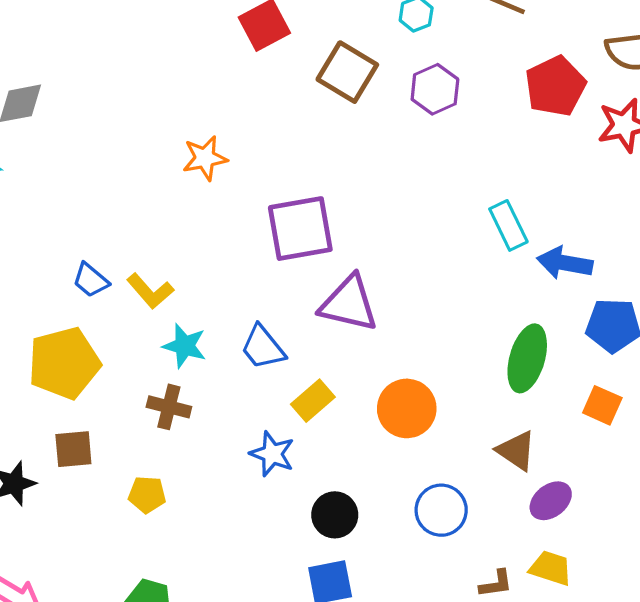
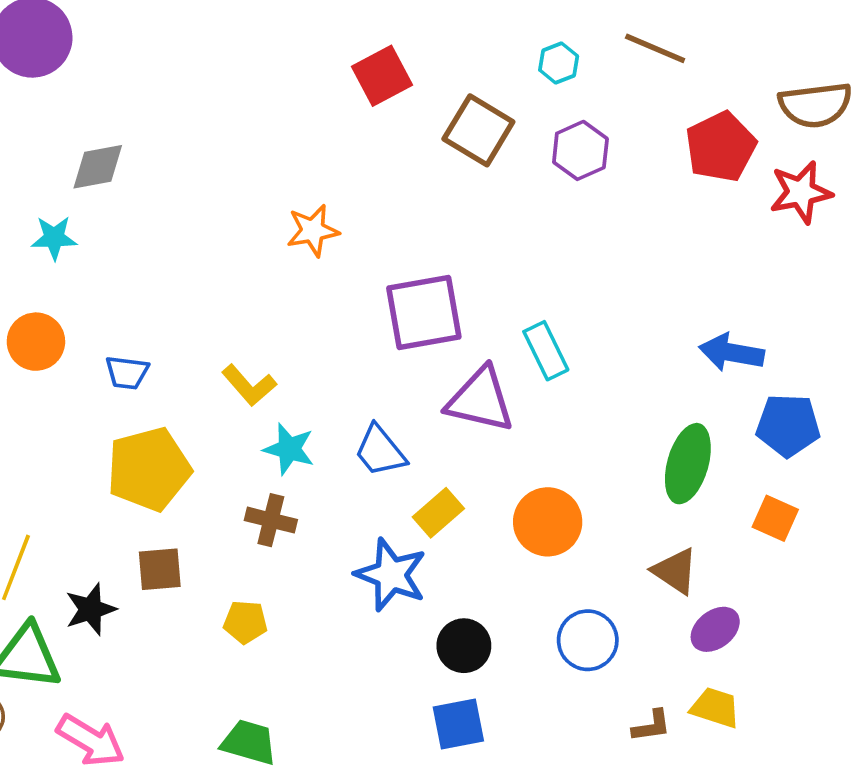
cyan rectangle: (508, 225) -> (546, 351), moved
blue trapezoid: (91, 280) -> (127, 373), moved, turned -33
blue star: (272, 454) -> (391, 575), size x1.4

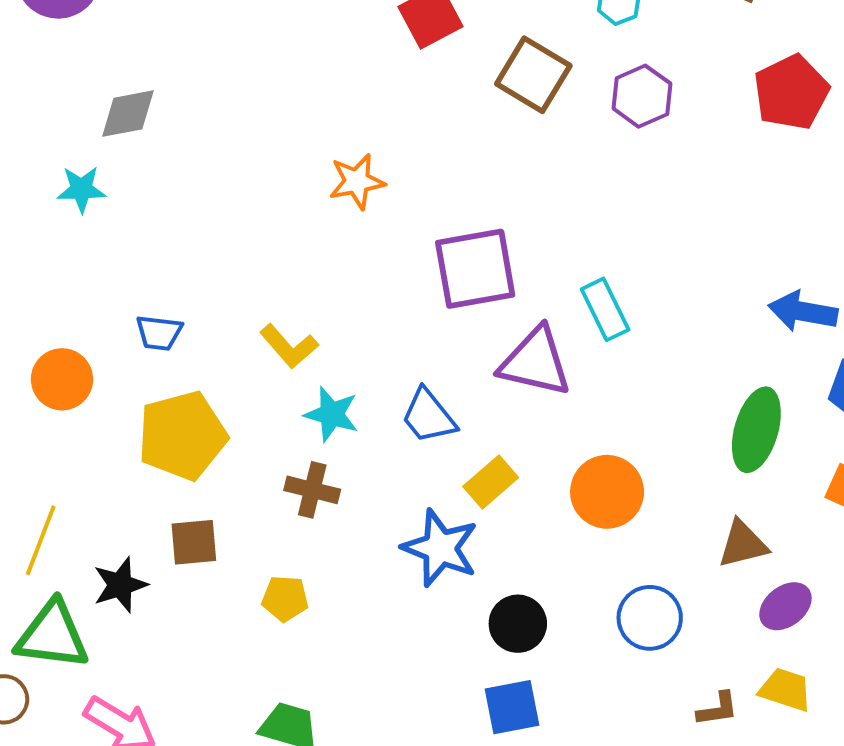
orange circle: (36, 342) -> (62, 379), moved
brown triangle: (675, 571) -> (743, 544), turned -48

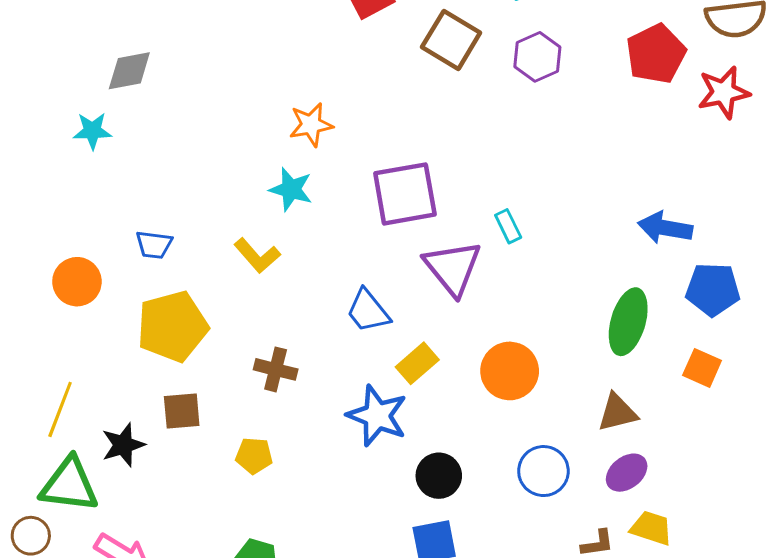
cyan rectangle: (605, 309) -> (508, 226), size x0.7
purple triangle: (535, 362) -> (453, 268), turned 38
cyan star: (332, 414) -> (291, 189), moved
purple ellipse: (785, 606) -> (627, 473), moved

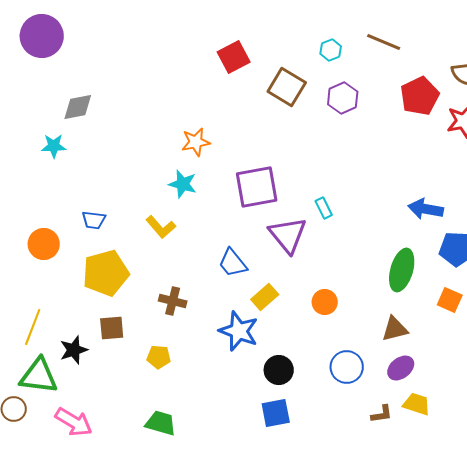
orange circle: (510, 371) -> (325, 302), size x0.7

